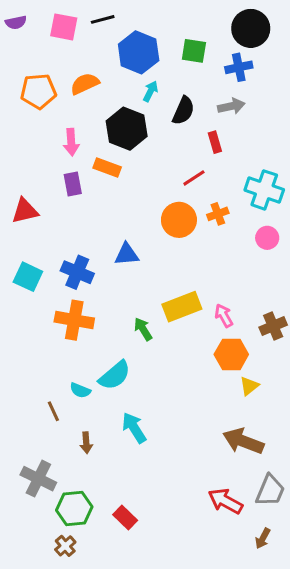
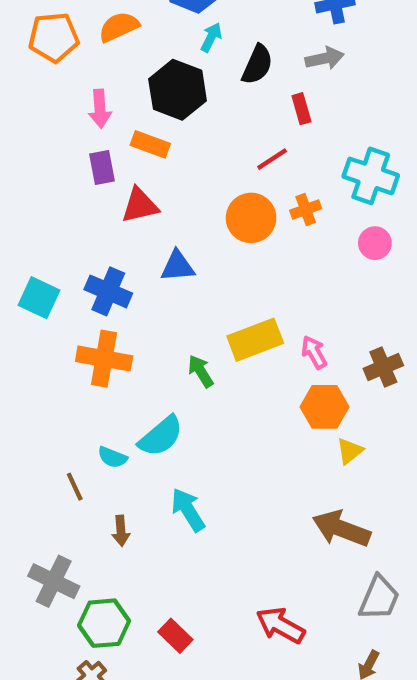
red triangle: (25, 211) -> (140, 205), moved
red arrow: (225, 501) -> (280, 625), moved

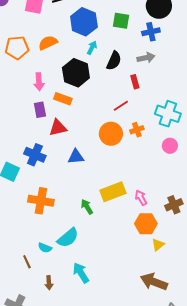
blue cross: (108, 291) -> (35, 155), moved

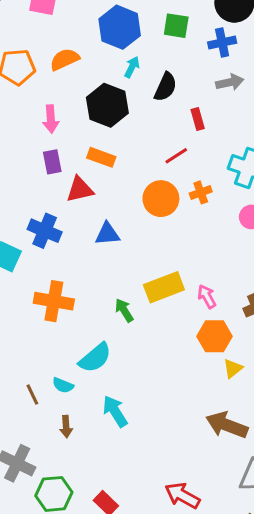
gray arrow: (146, 58) -> (230, 82), moved
orange rectangle: (63, 99) -> (101, 157), moved
cyan semicircle: (45, 248) -> (63, 385), moved

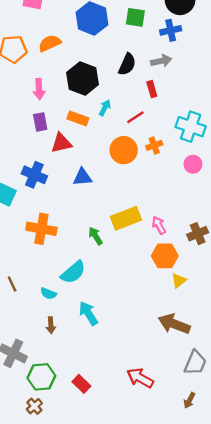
cyan arrow: (132, 67) -> (105, 108), moved
gray arrow: (230, 82) -> (161, 61), moved
brown line: (32, 394) -> (12, 284), moved

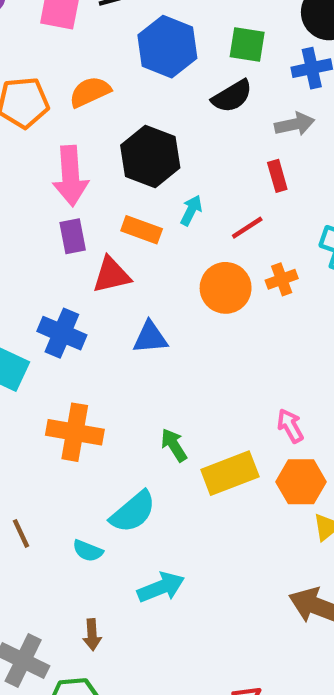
black semicircle: (127, 64) -> (232, 96), moved, turned 35
pink arrow: (39, 89) -> (70, 176), size x1.5
yellow rectangle: (126, 218) -> (230, 473), moved
cyan arrow: (88, 313) -> (161, 587), turned 100
brown arrow: (51, 325) -> (92, 635), moved

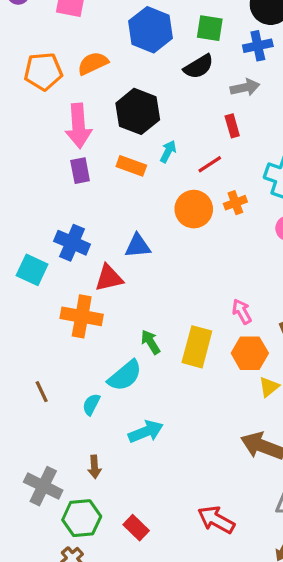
red triangle: (111, 275) -> (109, 278), moved
green arrow: (174, 445) -> (151, 342), moved
yellow rectangle: (230, 473) -> (197, 347), turned -54
cyan semicircle: (88, 551) -> (91, 404), turned 95

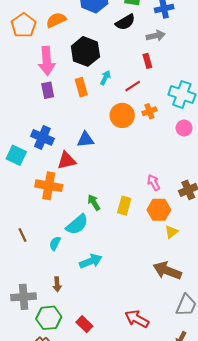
orange pentagon: (43, 71) -> (24, 25), turned -30
orange rectangle: (131, 166) -> (81, 87), turned 54
yellow rectangle: (197, 347) -> (124, 206), size x0.7
gray cross: (43, 486) -> (24, 297), turned -30

